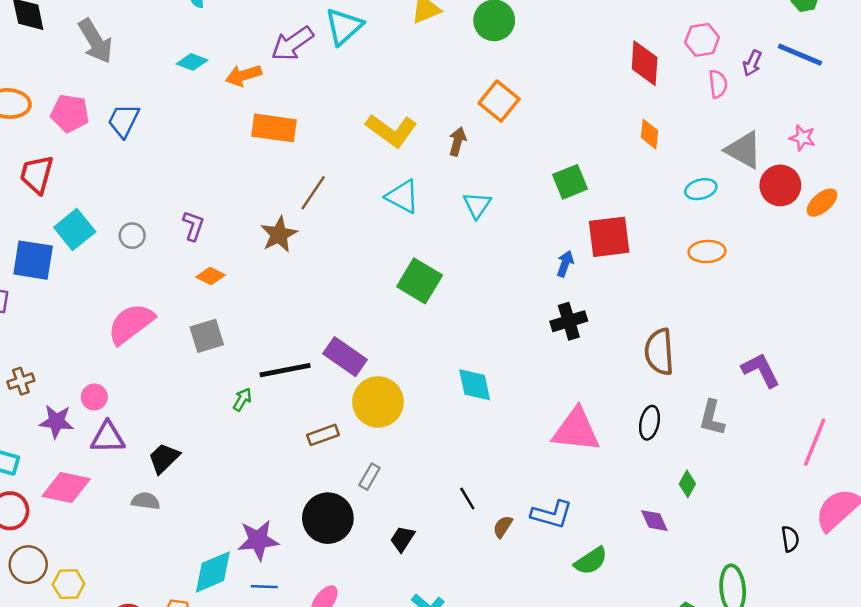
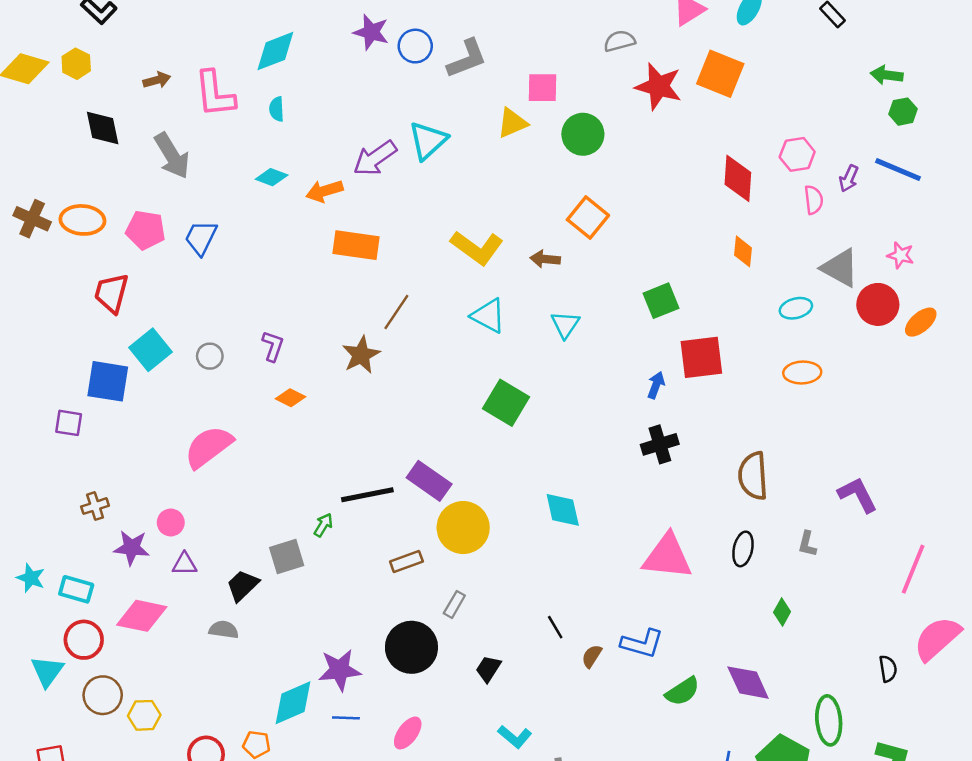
brown arrow: (457, 141) -> (545, 259), turned -100
gray square: (207, 336) -> (287, 557), moved
gray L-shape: (712, 418) -> (807, 544), size x0.7
purple triangle: (108, 437) -> (185, 564), size x0.7
purple diamond: (654, 521) -> (748, 683), moved, size x1.5

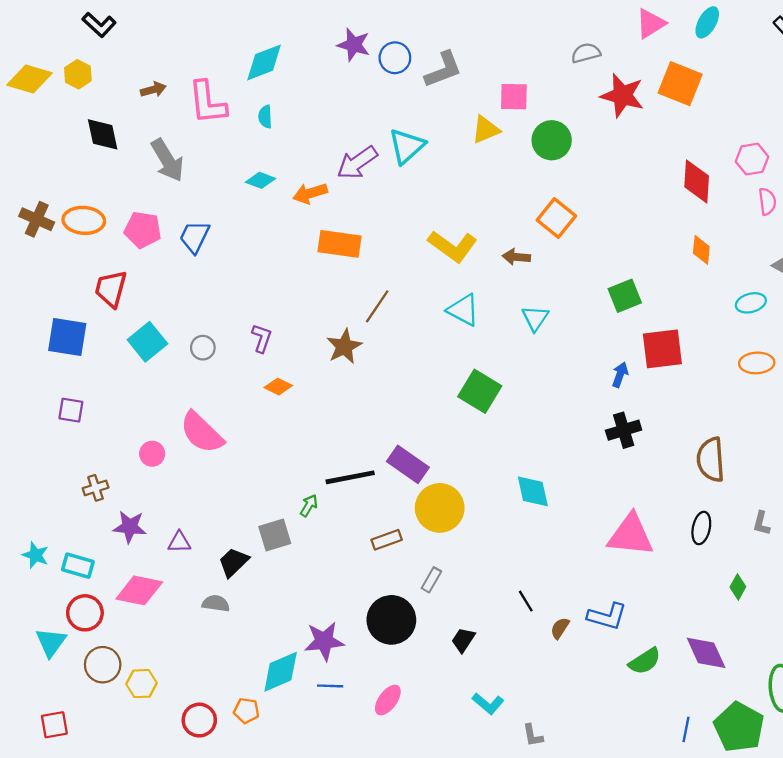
blue square: (108, 381) -> (67, 337), moved
pink semicircle: (209, 447) -> (202, 433), turned -99
pink circle: (171, 522) -> (152, 454), moved

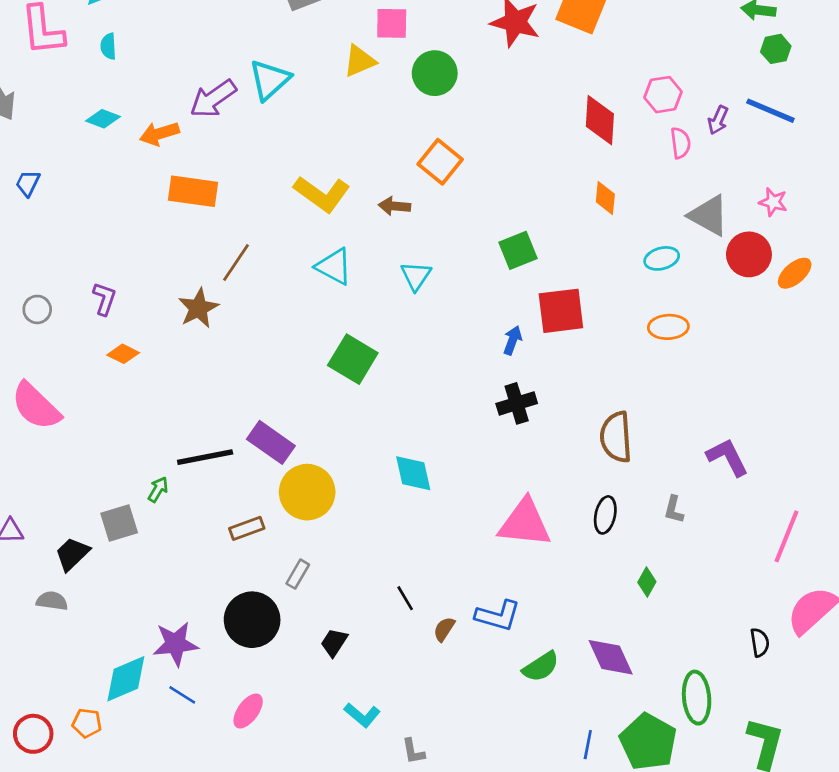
blue trapezoid: (195, 237) -> (28, 183), size x0.7
blue line: (330, 686) -> (182, 695), turned 30

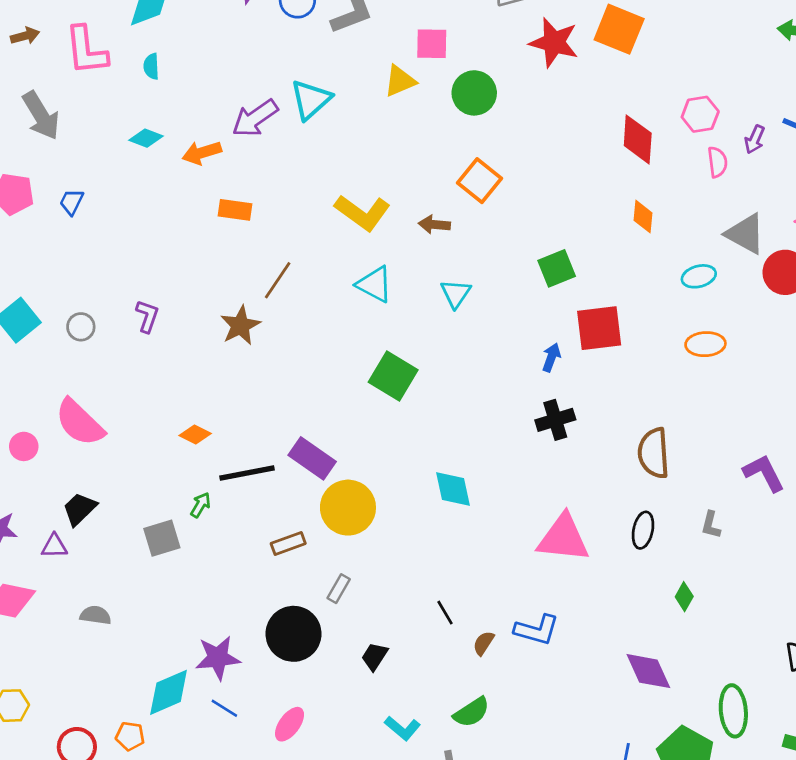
orange rectangle: (193, 191) -> (235, 210), size x0.7
orange diamond: (123, 354) -> (195, 434), moved
black trapezoid: (72, 554) -> (80, 509), moved
green semicircle: (541, 667) -> (472, 712), moved

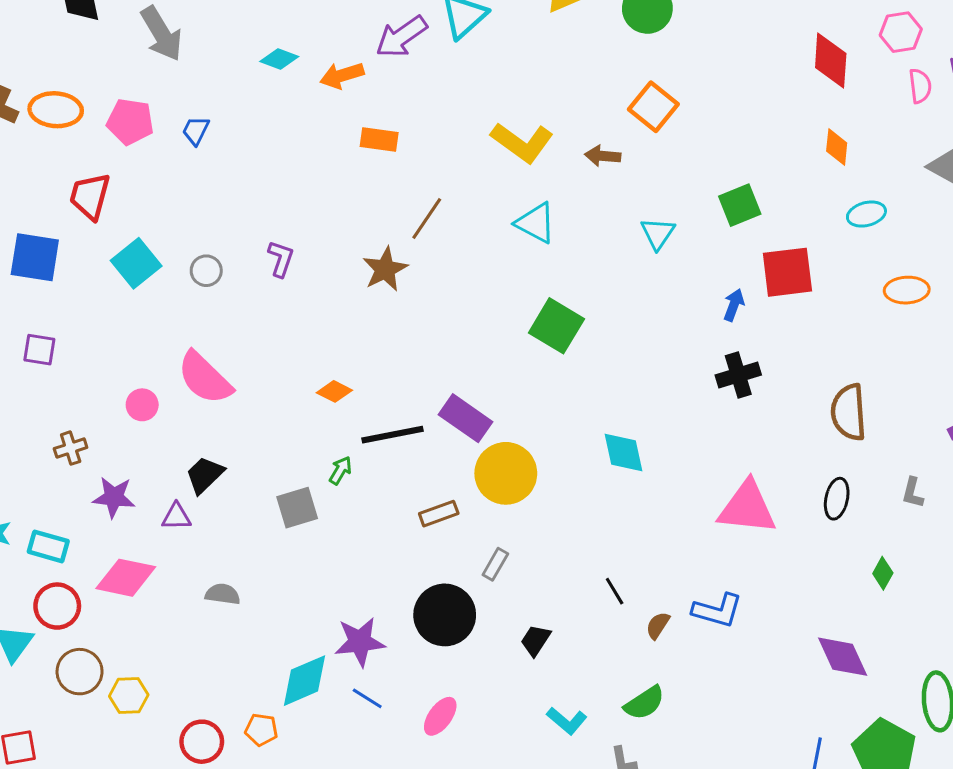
cyan ellipse: (699, 276) -> (866, 214), moved
cyan triangle: (456, 294) -> (658, 233), moved

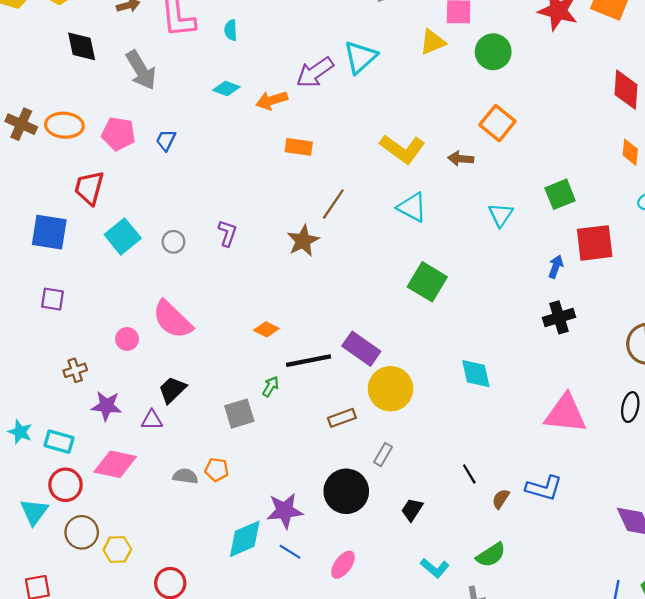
orange pentagon: (261, 730) -> (217, 470), moved

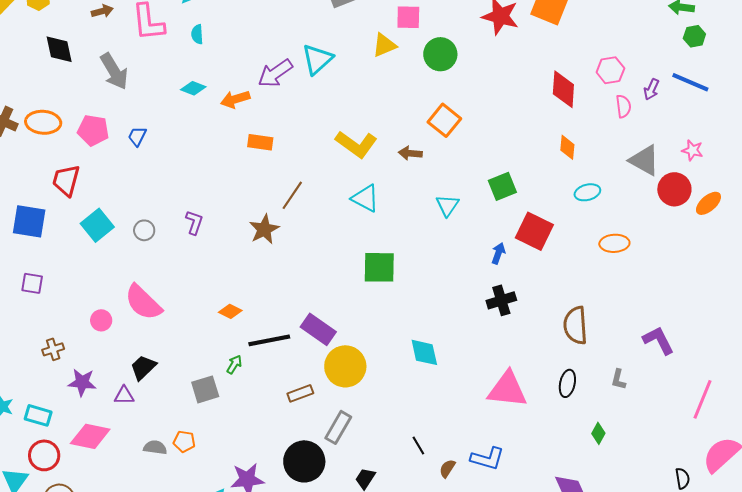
red square: (595, 243) -> (534, 231), turned 33
green square: (427, 282) -> (379, 267), turned -30
gray rectangle: (383, 455) -> (338, 427), size x1.5

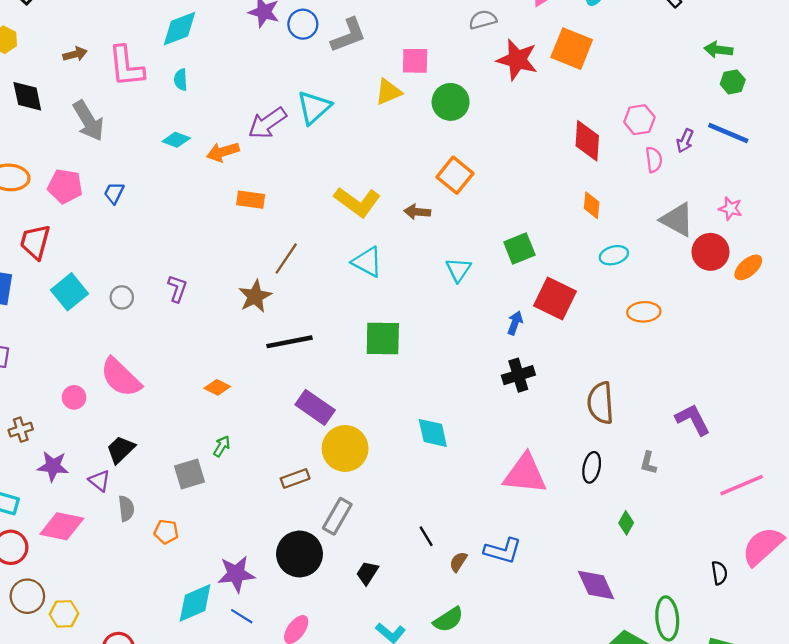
black line: (269, 340) -> (290, 342), moved
purple triangle: (124, 395) -> (100, 481), turned 40
pink line: (702, 399) -> (742, 485), turned 45
gray semicircle: (155, 447) -> (126, 508), moved, turned 75

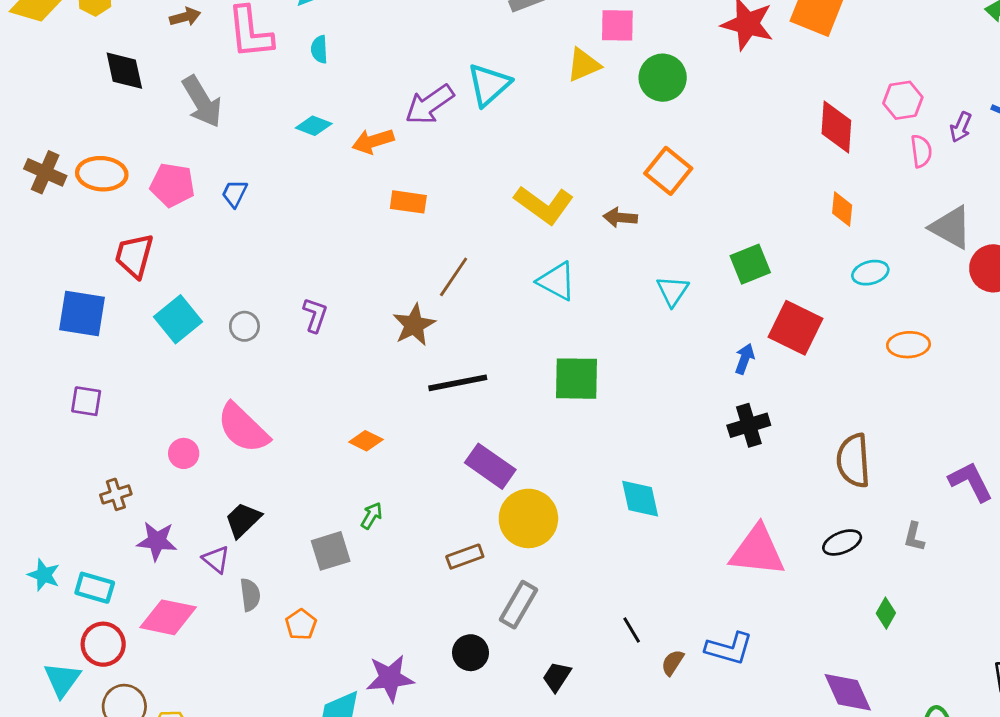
black ellipse: (592, 467) -> (842, 542), turned 56
orange pentagon: (166, 532) -> (301, 624), turned 30
black circle: (300, 554) -> (470, 653), size x0.6

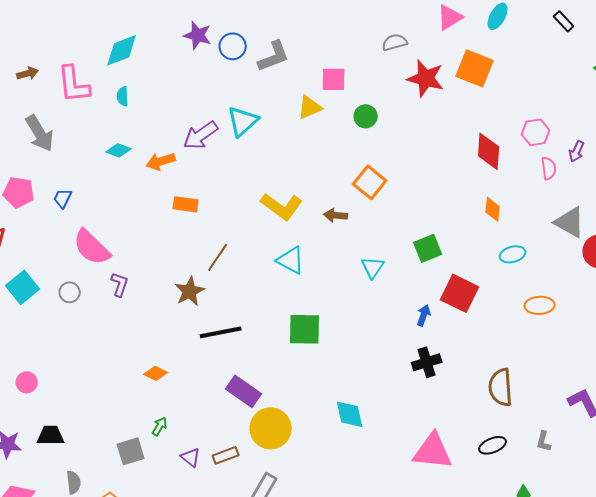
green circle: (663, 78) -> (366, 116), size x0.7
pink semicircle: (243, 428) -> (92, 247), moved
black trapezoid: (243, 520) -> (51, 435), moved, turned 44
purple triangle: (216, 559) -> (191, 457), moved

